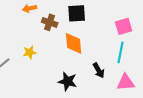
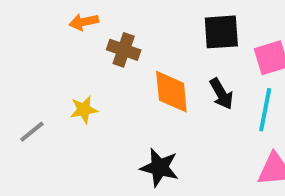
black square: (77, 13) -> (221, 32), moved
black arrow: (99, 70) -> (221, 94), moved

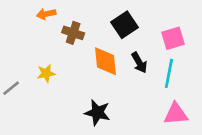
black square: (221, 32) -> (124, 25), moved, turned -30

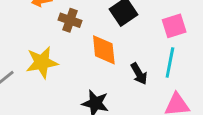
black arrow: (139, 63) -> (139, 74), moved
yellow star: (46, 73) -> (42, 62), size x1.6

